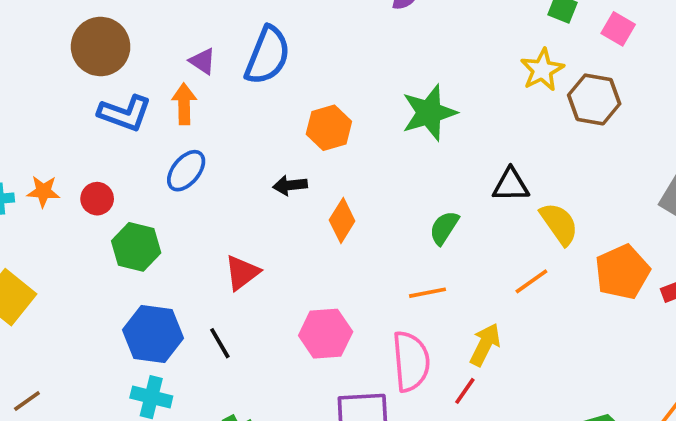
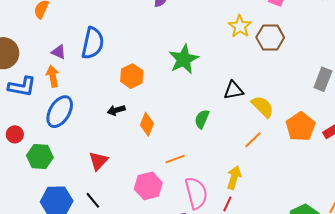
blue ellipse: (186, 171) -> (60, 112), size x1.4
orange line: (428, 293) -> (175, 159), moved

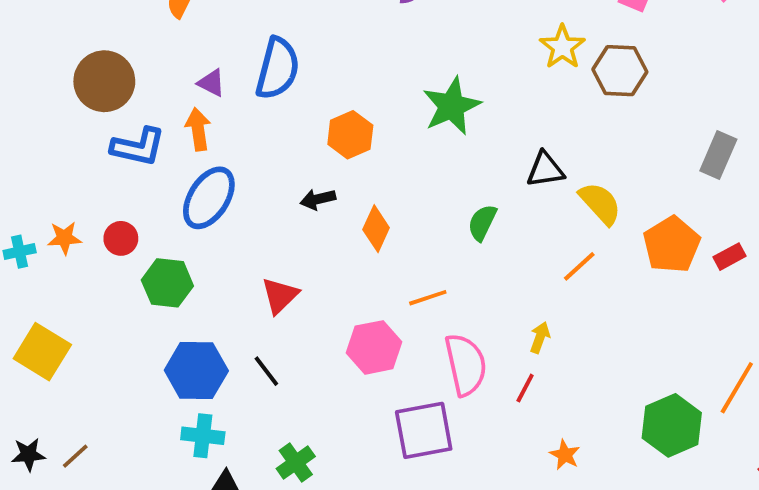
yellow arrow: (234, 177) -> (540, 338), size x0.7

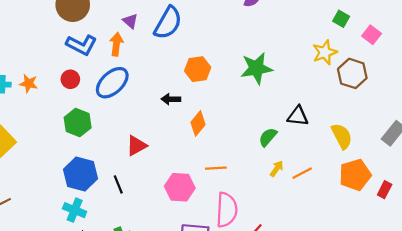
yellow semicircle: (600, 203) -> (342, 136), moved
green semicircle: (482, 223) -> (268, 137), moved
red circle: (121, 238) -> (70, 79), moved
red rectangle: (730, 257) -> (385, 190), turned -49
yellow arrow: (540, 338) -> (277, 169), moved

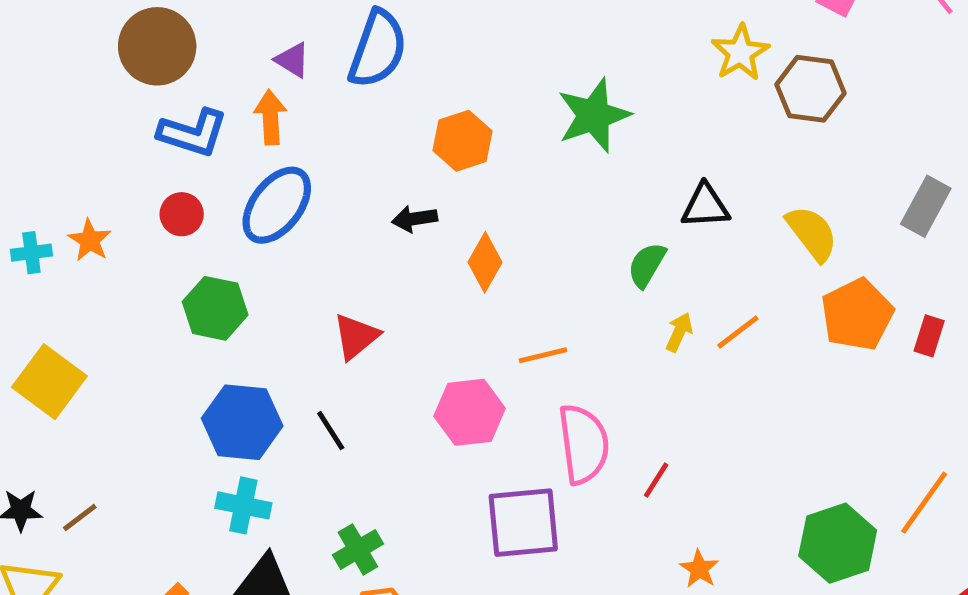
orange star: (29, 83) -> (90, 240), turned 30

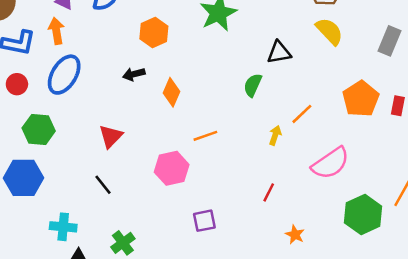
yellow semicircle: (812, 233) -> (329, 31), moved
yellow arrow: (679, 332) -> (275, 135), moved
blue hexagon: (242, 422) -> (23, 178), moved
pink semicircle: (584, 444) -> (330, 163), moved, turned 69
purple square: (523, 523) -> (204, 221), size x0.6

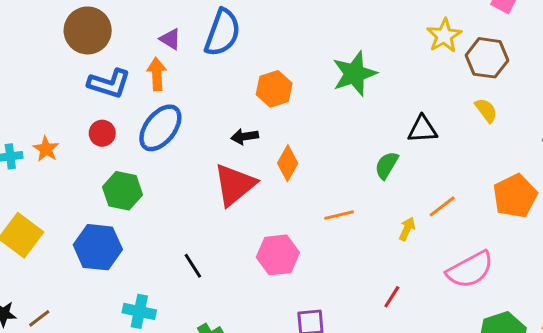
yellow semicircle: (329, 31) -> (486, 110), size x0.7
red triangle: (111, 136) -> (235, 185), moved, size x1.5
orange line: (205, 136) -> (339, 215), moved

